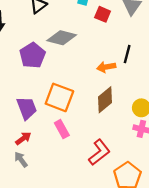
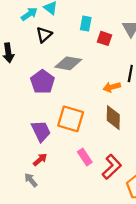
brown diamond: (105, 100) -> (113, 118), turned -45
pink rectangle: (62, 129) -> (85, 157), moved
gray arrow: (21, 160) -> (31, 180), moved

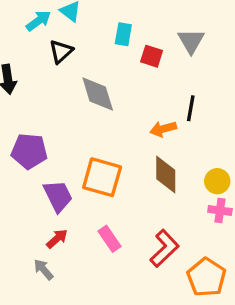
gray diamond: (68, 63) -> (98, 94), turned 64
purple pentagon: (42, 82) -> (29, 151), moved, turned -30
pink rectangle: (85, 157) -> (109, 239), moved

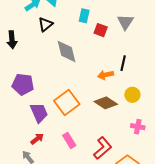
brown diamond: (166, 175) -> (106, 103), turned -60
orange square: (102, 177) -> (67, 103), turned 35
yellow circle: (217, 181) -> (132, 95), moved

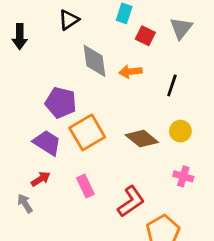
orange arrow: (106, 75) -> (130, 72), moved
purple pentagon: (23, 84) -> (61, 103), moved
purple trapezoid: (39, 113) -> (47, 143), turned -40

